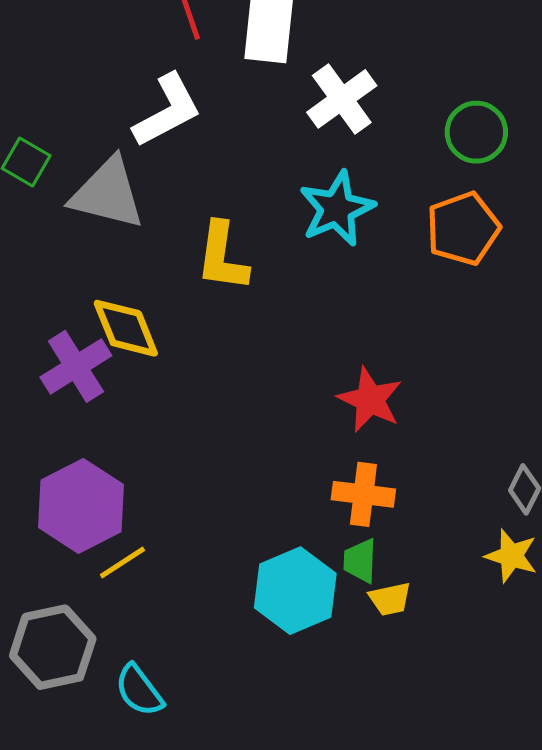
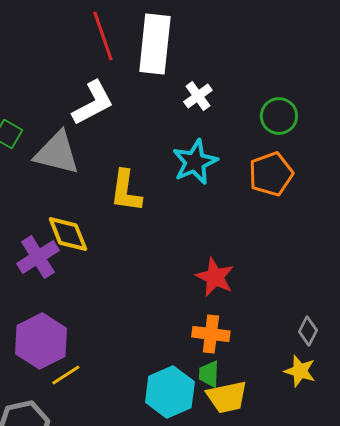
white cross: (342, 99) -> (198, 96), size x0.7
yellow trapezoid: (390, 599) -> (227, 397), size x1.6

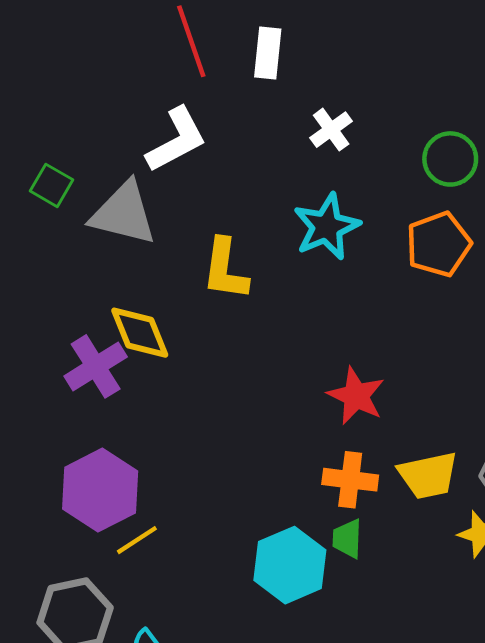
white rectangle: (155, 44) -> (268, 53), size x0.6
yellow trapezoid: (227, 397) -> (428, 475), moved

